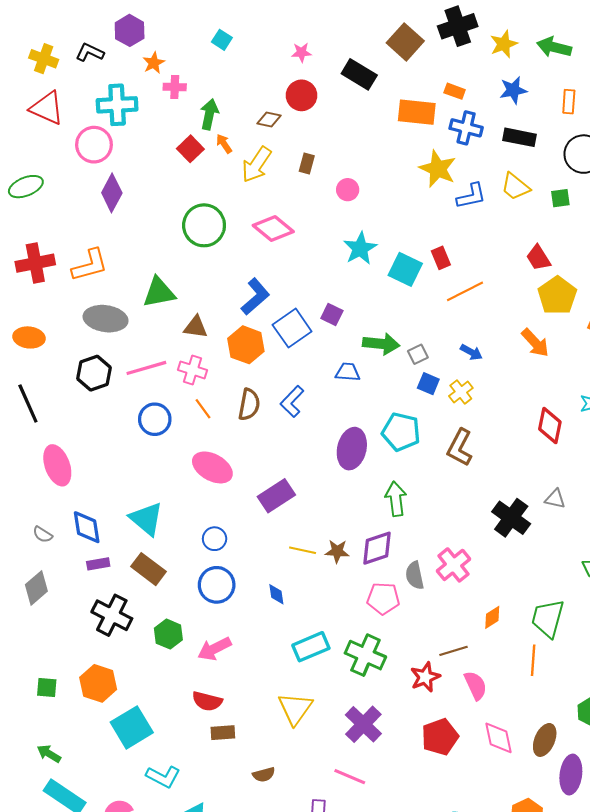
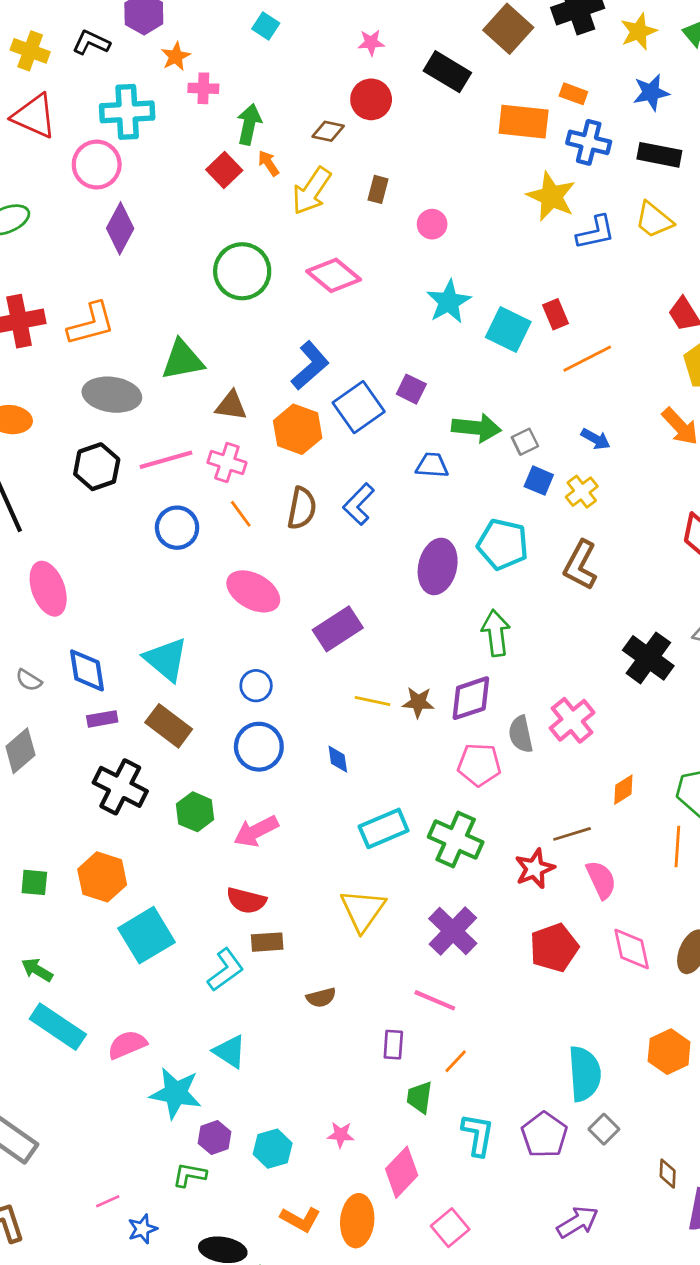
cyan L-shape: (163, 777) -> (226, 970), moved, turned -64

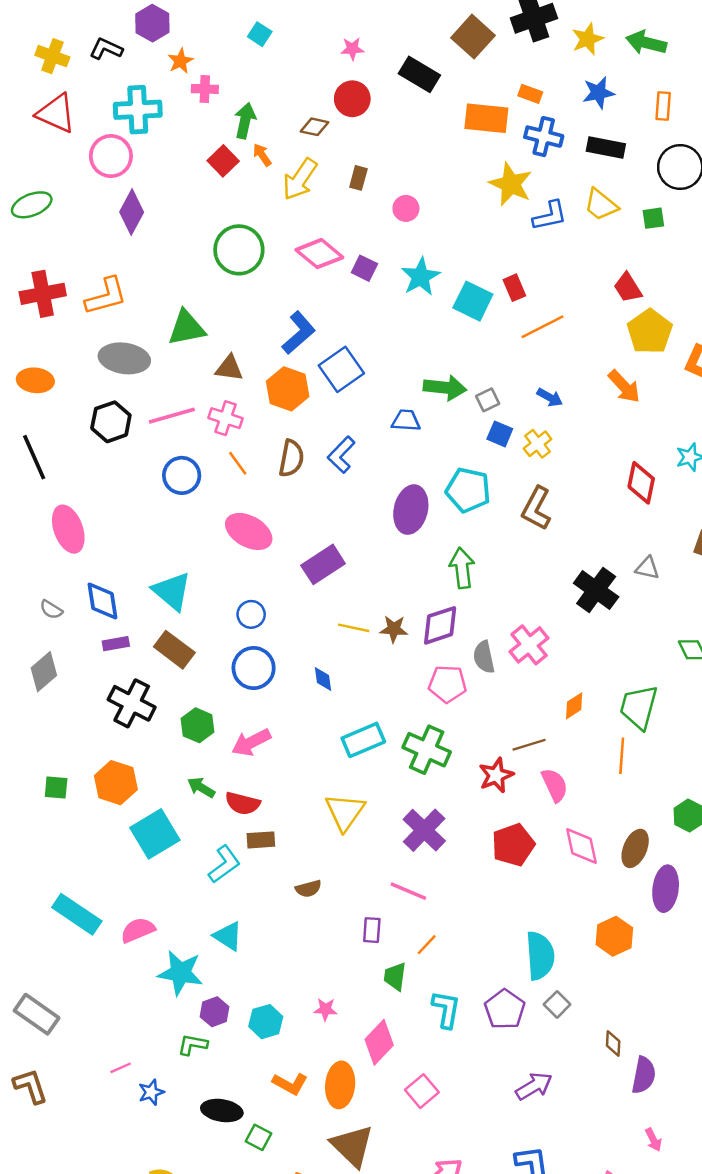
purple square: (411, 389) -> (364, 268), moved
green arrow: (37, 970) -> (201, 787), moved

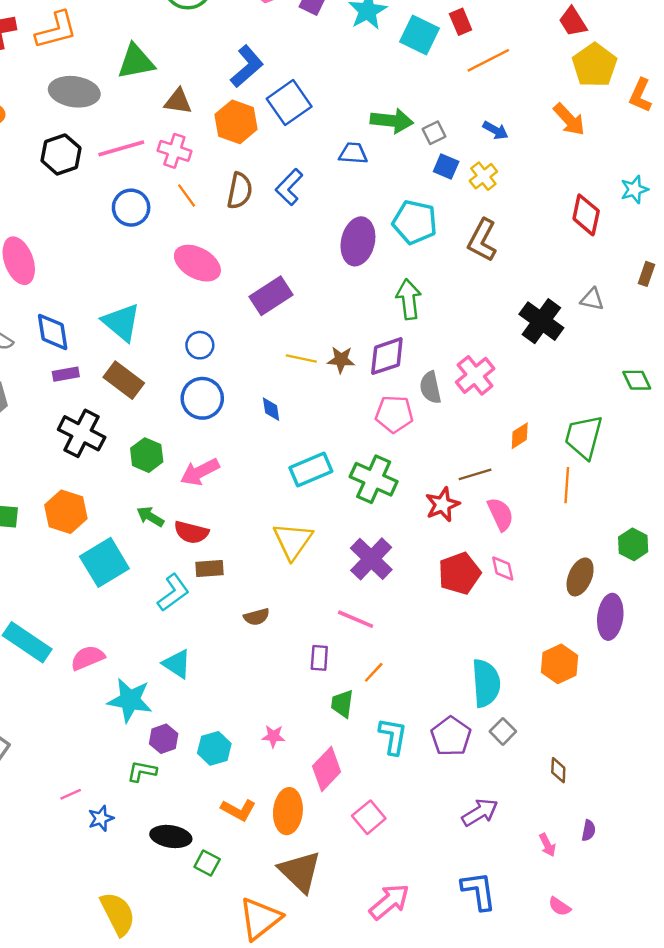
pink diamond: (581, 846) -> (503, 569), moved, size x0.7
purple semicircle: (644, 1075) -> (589, 830), moved, size x0.6
pink arrow: (653, 1140) -> (547, 845), moved

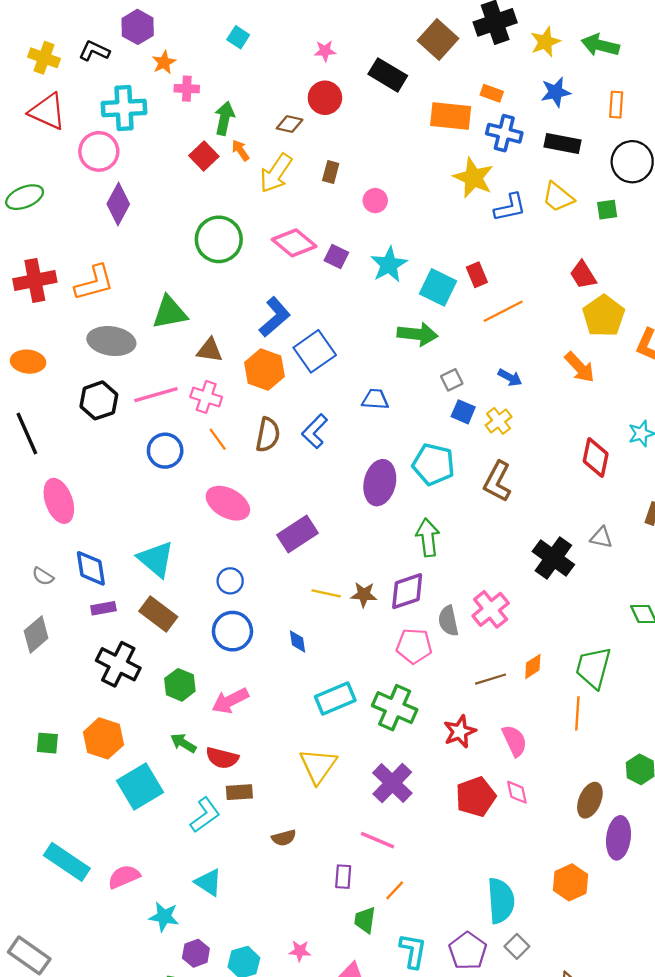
green arrow: (392, 121) -> (417, 334), moved
brown line: (475, 474) -> (491, 679), moved
cyan star: (130, 700) -> (164, 917), size x0.7

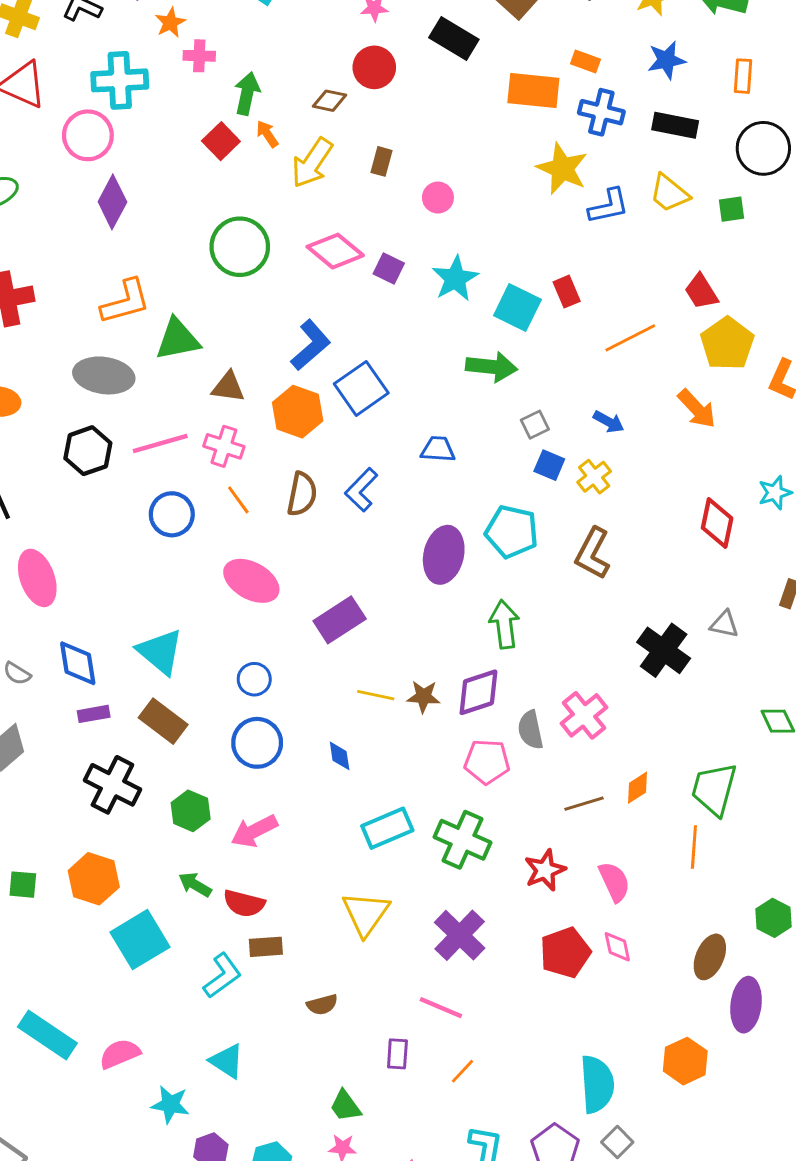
orange L-shape: (94, 283) -> (125, 302), moved
orange line: (503, 311) -> (630, 338), moved
green trapezoid: (365, 920) -> (345, 1106), moved, turned -44

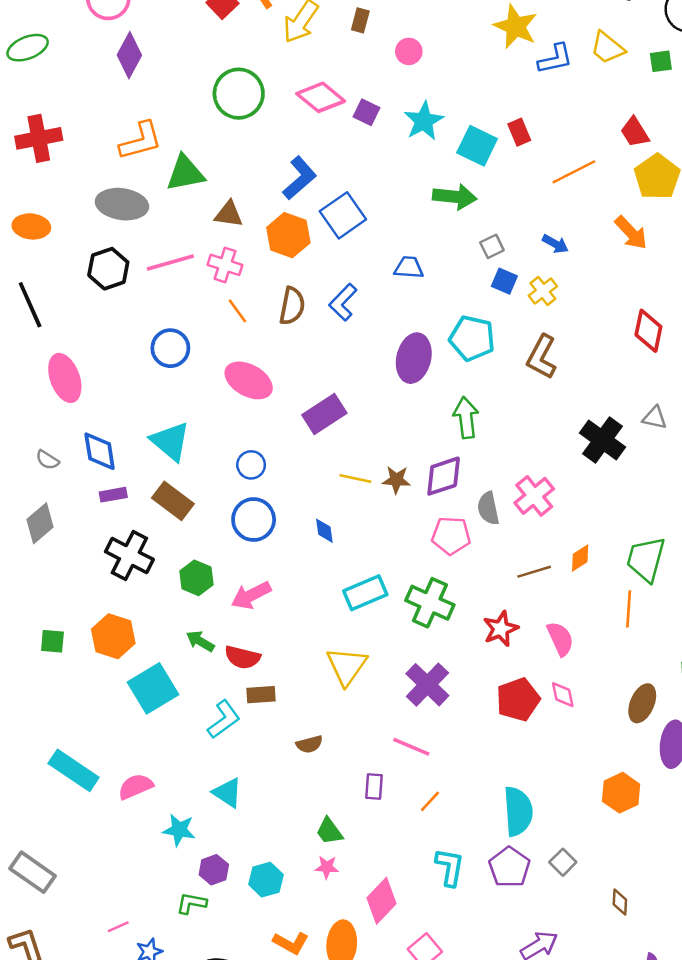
blue circle: (172, 514) -> (170, 348), moved
cyan semicircle: (597, 1084) -> (518, 811), moved

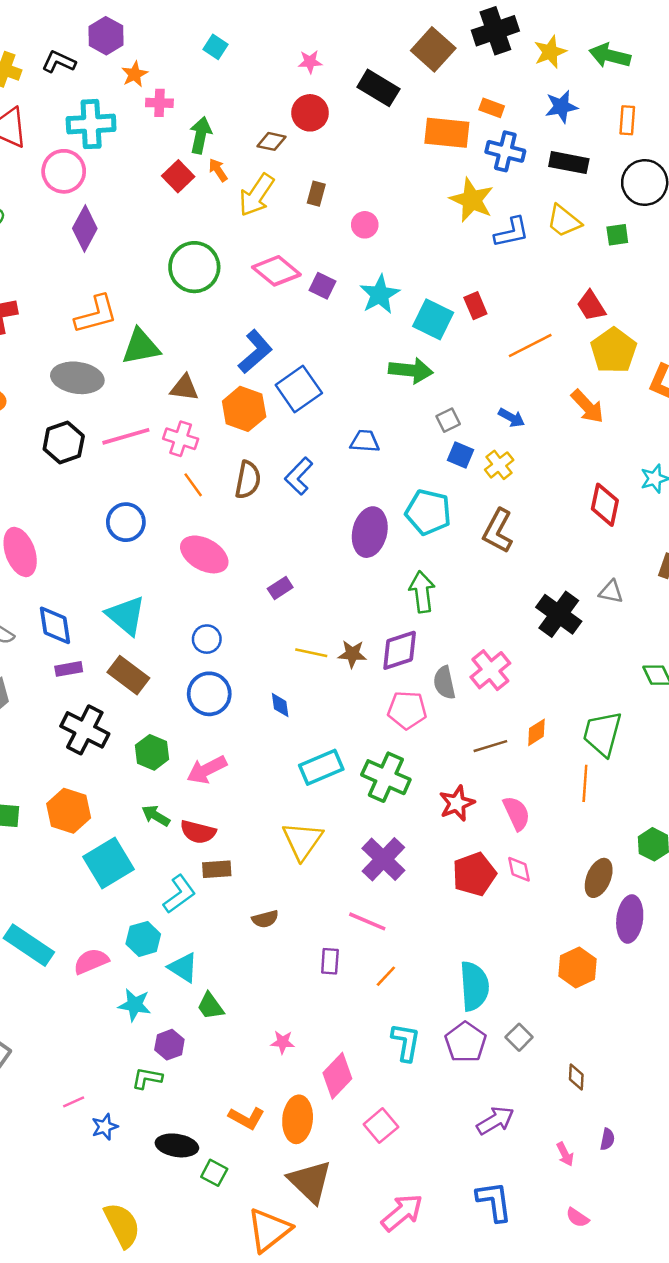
purple rectangle: (324, 414) -> (280, 588), size x0.6
green trapezoid: (329, 831) -> (210, 1006), moved
cyan hexagon: (266, 880) -> (143, 939), moved

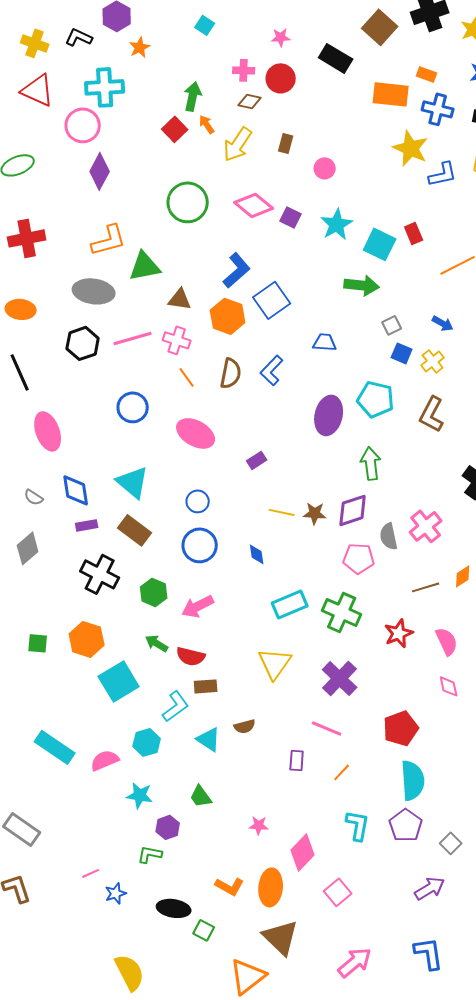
pink cross: (159, 103) -> (244, 70), moved
red pentagon: (474, 874) -> (401, 728), moved
cyan triangle: (183, 968) -> (209, 739), moved
gray square: (519, 1037) -> (451, 843), moved

